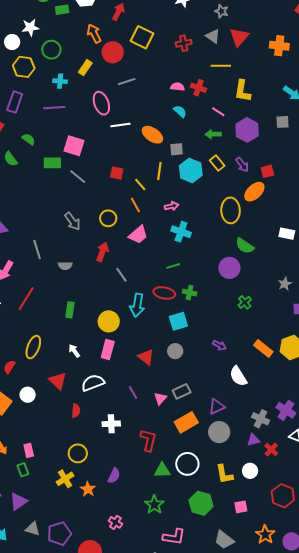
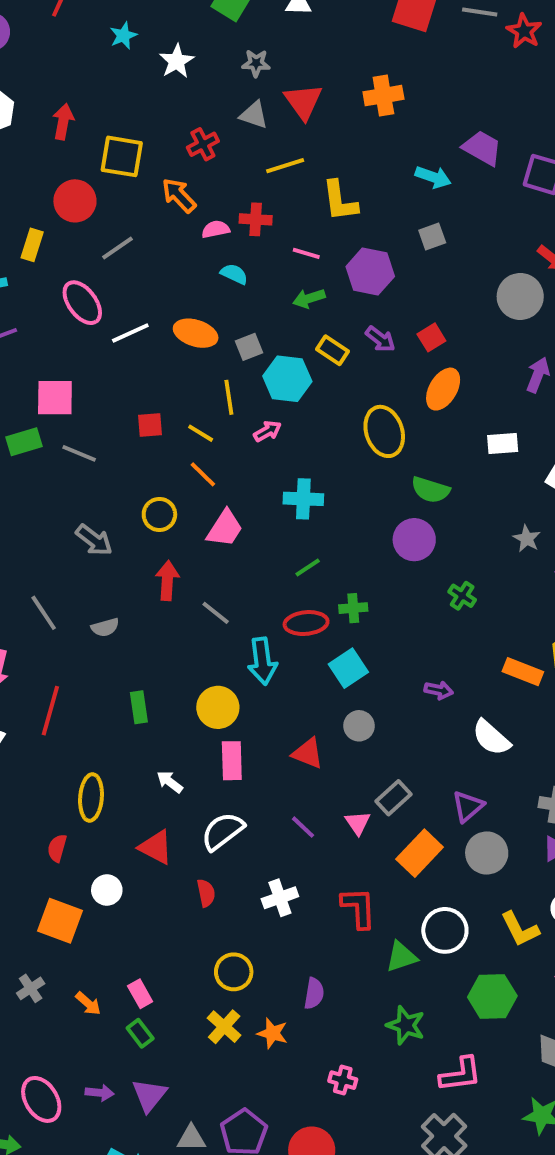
orange arrow: (94, 33) -> (179, 195), moved
orange ellipse: (254, 192) -> (443, 389), moved
pink arrow: (172, 206) -> (268, 431), moved

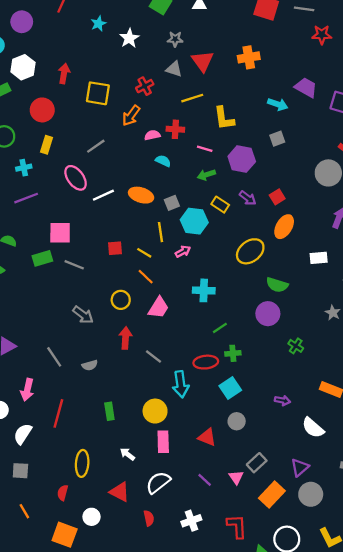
red star: (524, 31) -> (322, 35), moved, turned -30
orange arrow: (179, 195) -> (131, 116), turned -100
red circle: (75, 201) -> (42, 110), moved
yellow ellipse: (384, 431) -> (250, 251), turned 72
green line: (308, 567) -> (220, 328), moved

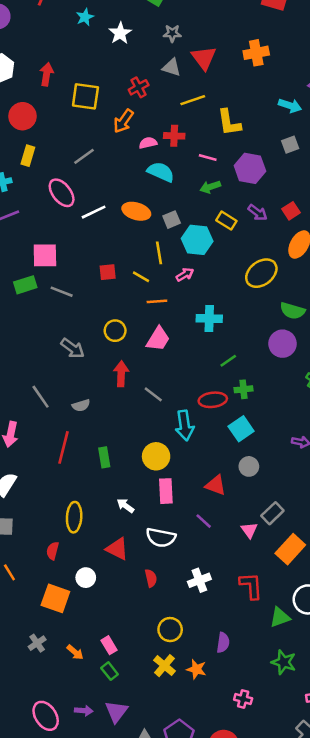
cyan semicircle: (163, 161) -> (161, 172), size x1.5
orange line: (146, 277) -> (157, 301), moved, turned -48
red line: (58, 413) -> (63, 447), moved
purple line: (205, 480) -> (204, 521), moved
white semicircle: (158, 482) -> (161, 537), turned -130

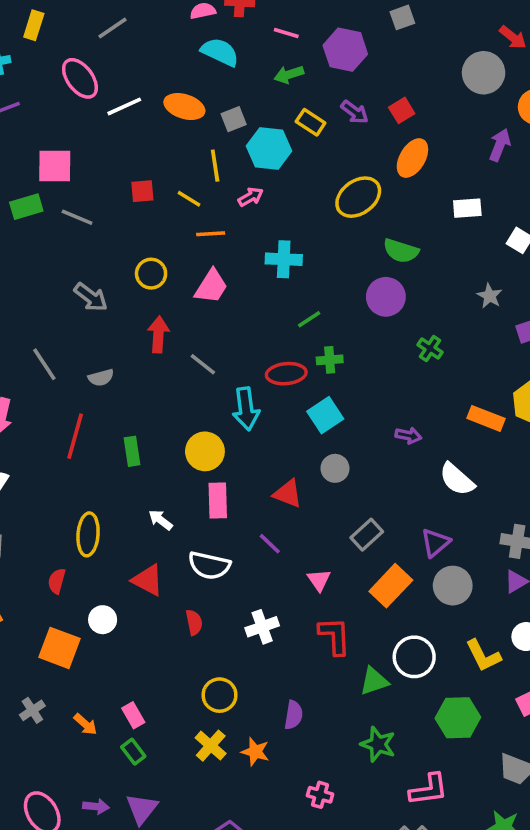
pink triangle: (249, 530) -> (319, 580), moved

